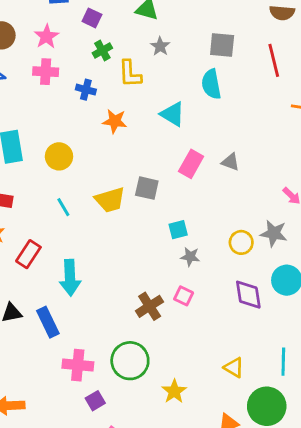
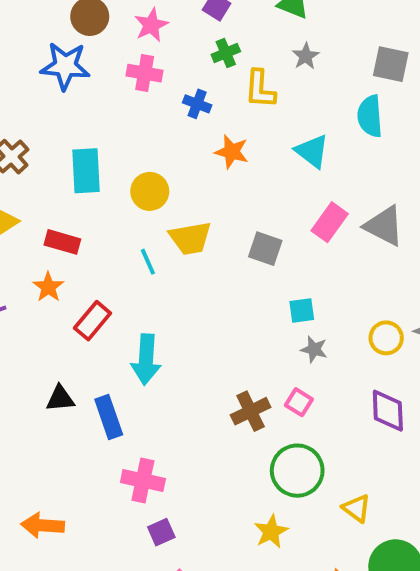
gray triangle: (230, 162) -> (384, 226), size x1.6
yellow trapezoid: (110, 200) -> (190, 238), moved
green circle: (130, 361) -> (297, 471), moved

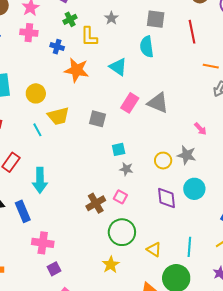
orange star: (232, 152) -> (77, 70), size x1.4

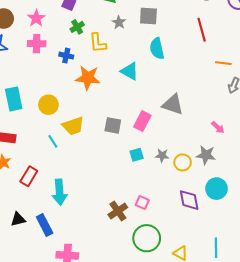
gray square: (156, 19) -> (148, 16), moved
pink rectangle: (130, 103) -> (142, 121), moved
gray star: (126, 169) -> (162, 155), moved

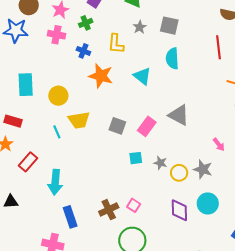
green cross: (77, 27) -> (86, 23), moved
blue rectangle: (45, 225) -> (70, 217), moved

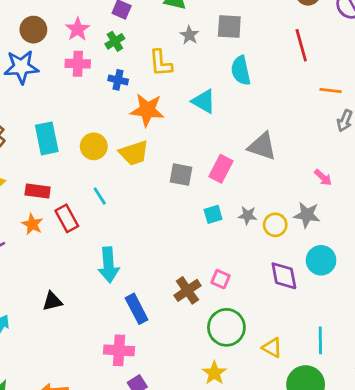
yellow trapezoid: (79, 120) -> (134, 153), moved
red rectangle: (28, 162) -> (67, 218), moved, turned -60

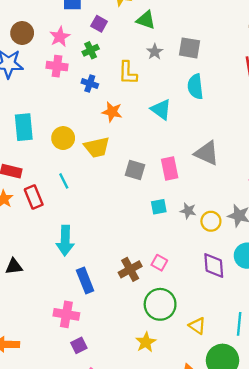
orange star: (147, 110) -> (112, 112), size x0.7
pink rectangle: (221, 169) -> (170, 169), turned -45

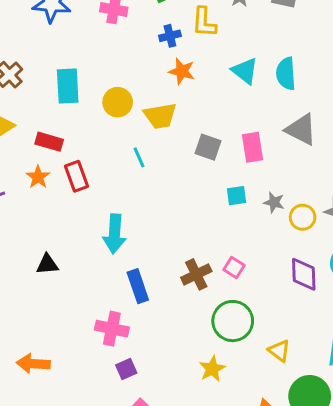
blue cross: (90, 84) -> (170, 36), moved, turned -35
cyan semicircle: (195, 87) -> (286, 74), moved
cyan line: (64, 181) -> (139, 157), moved

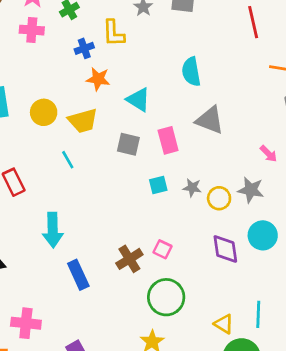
cyan triangle: (245, 71) -> (138, 100), moved
pink cross: (112, 329) -> (26, 323), moved
yellow triangle: (279, 351) -> (224, 324), moved

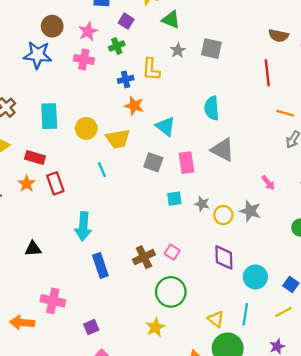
cyan circle: (263, 235) -> (255, 277), moved

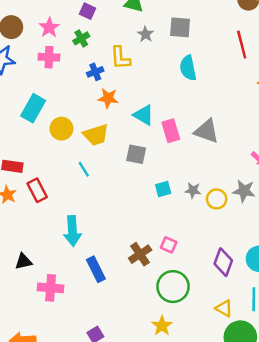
cyan semicircle: (212, 108) -> (188, 68), moved
cyan rectangle: (49, 116) -> (33, 108), moved, turned 40
pink rectangle: (186, 163) -> (171, 131), moved
purple diamond: (224, 257) -> (223, 262), moved, turned 30
pink cross: (53, 301) -> (51, 288), moved

